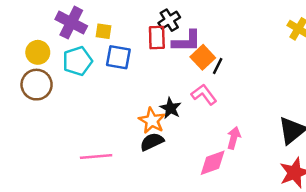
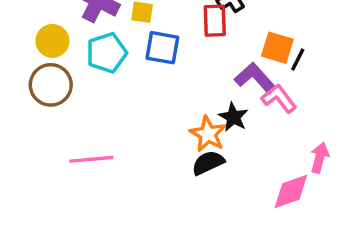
purple L-shape: (187, 41) -> (255, 78), moved, turned -132
orange square: (203, 57) -> (277, 48), turned -30
pink line: (96, 157) -> (91, 159), moved

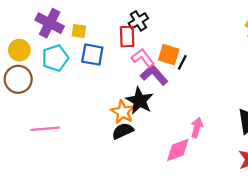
pink L-shape: (279, 98) -> (143, 58), moved
black star: (233, 117) -> (140, 101), size x1.4

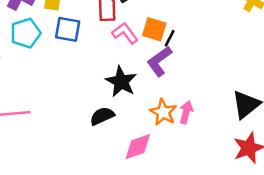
purple L-shape: (154, 75) -> (159, 61), moved, turned -84
orange star: (123, 112) -> (163, 112), moved
pink diamond: (178, 150) -> (138, 147), moved

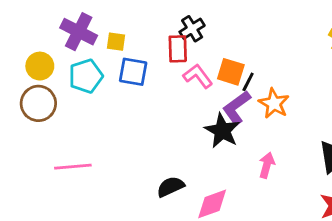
black star: (121, 82) -> (222, 131), moved
orange star: (163, 112) -> (274, 103), moved
black semicircle: (102, 116) -> (171, 187), moved

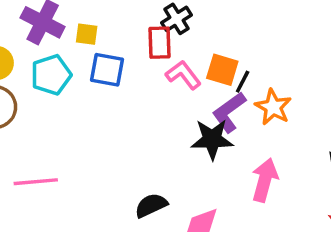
black star: (222, 131) -> (212, 139), turned -30
pink arrow: (267, 165) -> (265, 180), size x1.4

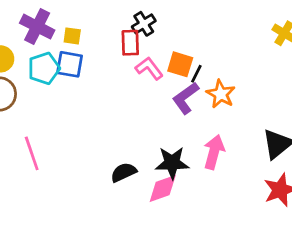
blue square: (107, 70) -> (70, 64), moved
black star: (212, 139) -> (172, 163), moved
pink line: (36, 182) -> (32, 153), turned 76

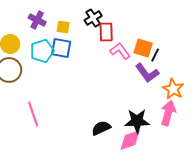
black cross: (144, 24) -> (93, 18), moved
purple cross: (37, 27) -> (37, 20), size x0.7
orange star: (221, 94) -> (173, 89), moved
purple L-shape: (186, 98) -> (147, 73), turned -90

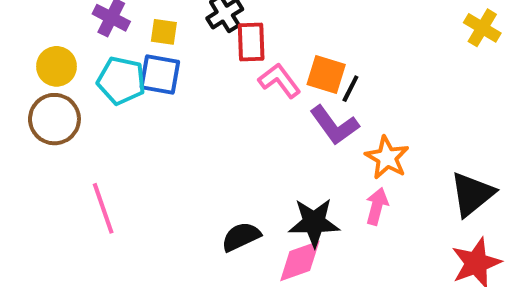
cyan pentagon: (42, 51) -> (121, 81), turned 30
pink arrow: (168, 113) -> (377, 206), size x0.7

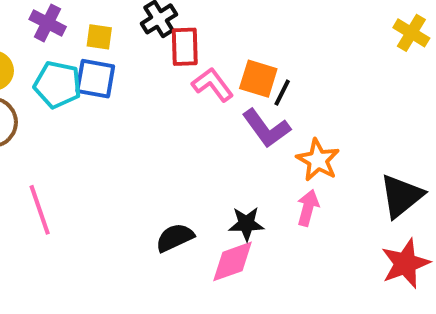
black star: (314, 222) -> (246, 224), size x0.7

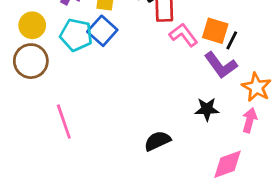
blue square: (95, 79) -> (102, 31), turned 32
black star: (246, 224) -> (207, 109), moved
pink diamond: (232, 261) -> (228, 164), moved

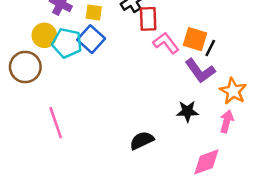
yellow circle: (32, 25) -> (44, 35), moved

